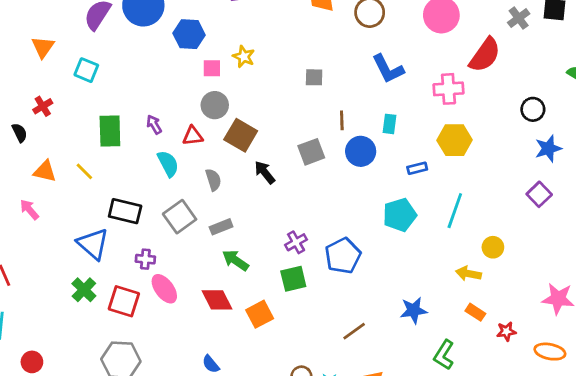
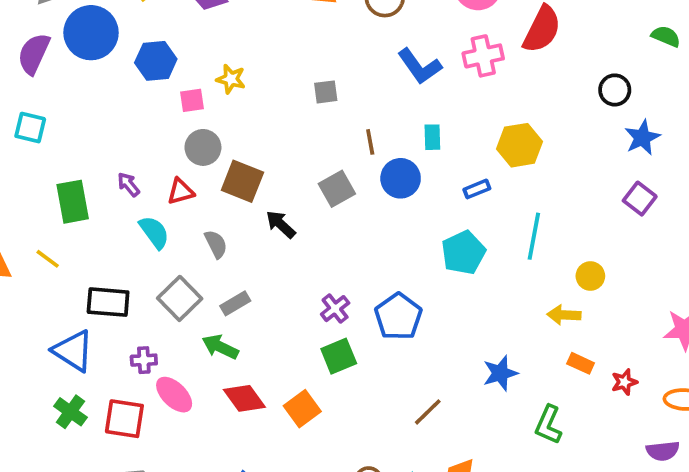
pink cross: (448, 89) -> (483, 56), moved
green arrow: (235, 260) -> (220, 347), moved

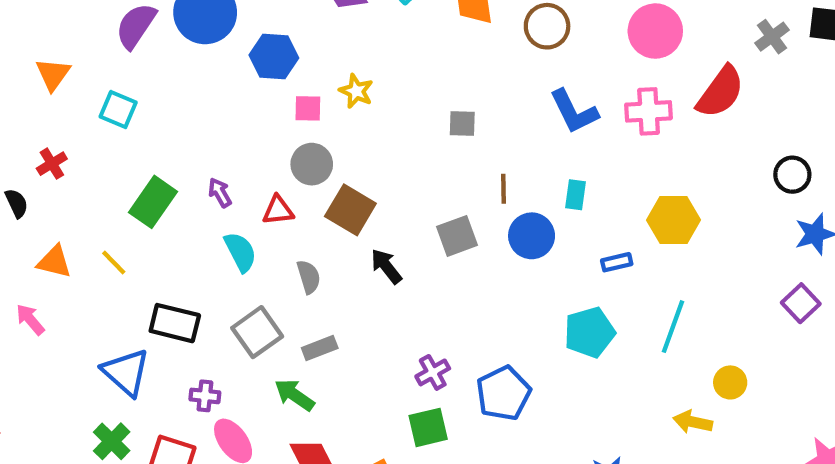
green rectangle: (73, 202) -> (153, 202), turned 36

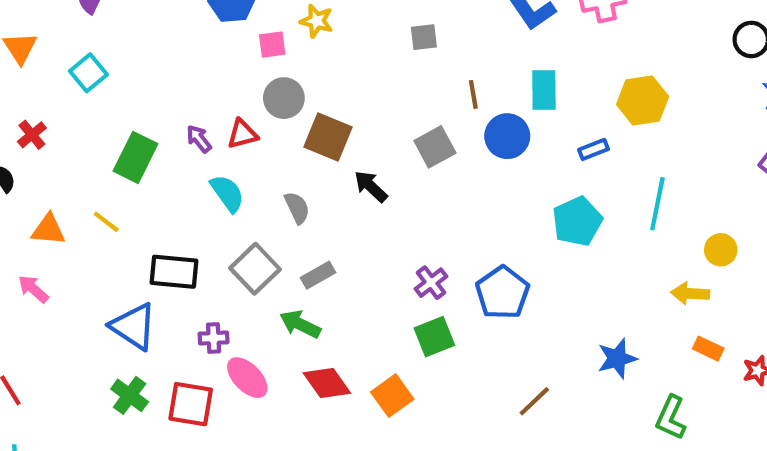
cyan square: (118, 109) -> (88, 73), turned 36
cyan rectangle: (575, 195) -> (544, 90), size x1.4
red triangle: (278, 210) -> (242, 134), moved

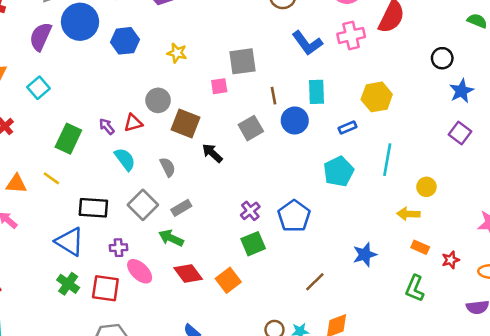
gray square: (424, 37) -> (243, 61), size x1.6
pink square: (272, 45) -> (219, 86), moved
green L-shape: (671, 418) -> (415, 288), moved

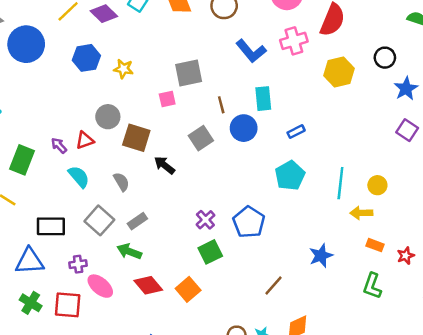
blue hexagon: (125, 41) -> (86, 58), moved
yellow hexagon: (377, 97) -> (339, 72), moved
cyan line: (387, 160) -> (340, 183), moved
blue triangle: (70, 242) -> (30, 261), turned -32

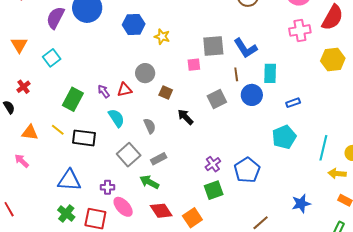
blue L-shape: (251, 51) -> (245, 48), moved
brown square: (136, 138) -> (166, 93), size x0.6
black rectangle: (51, 226) -> (84, 138), moved

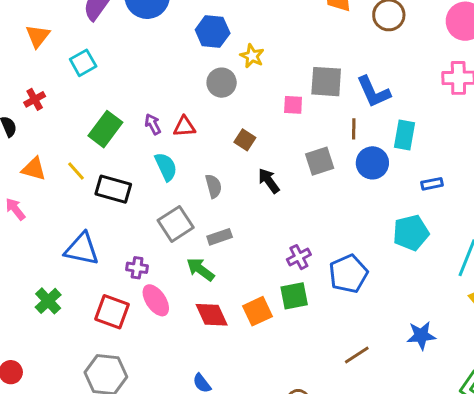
gray circle: (145, 73) -> (222, 83), moved
green cross: (66, 214) -> (48, 301), moved
orange square: (192, 218) -> (258, 311), moved

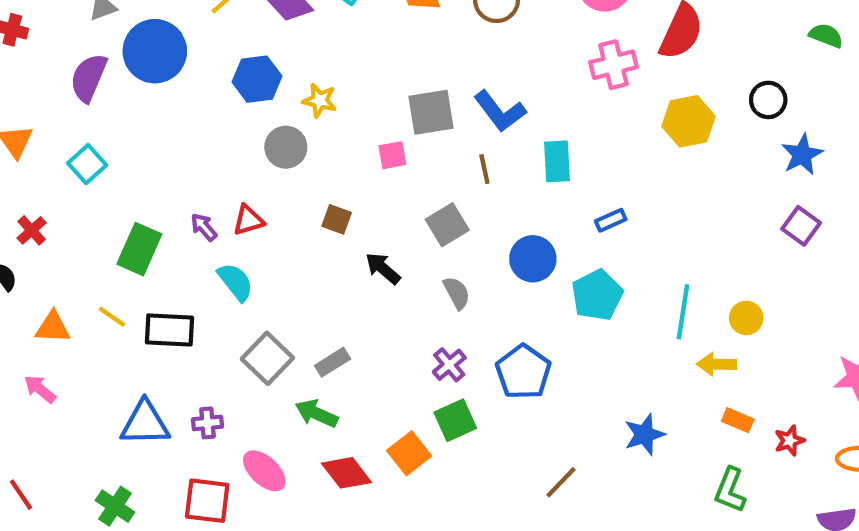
blue circle: (372, 163) -> (533, 259), moved
gray semicircle: (214, 186) -> (457, 293), moved
purple cross: (137, 268) -> (207, 423), moved

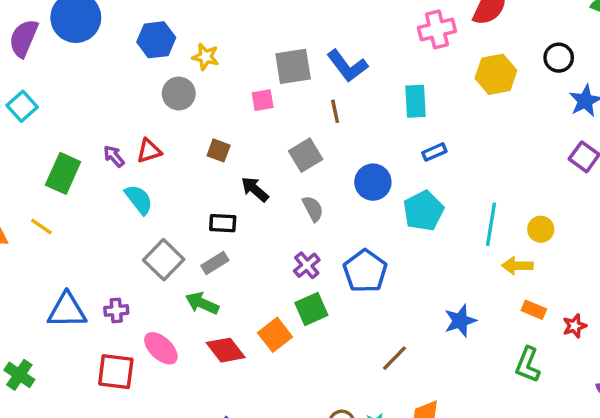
cyan rectangle: (557, 161) -> (415, 101), moved
black rectangle: (170, 330) -> (223, 223), moved, size x0.7
green cross: (115, 506) -> (19, 375), moved

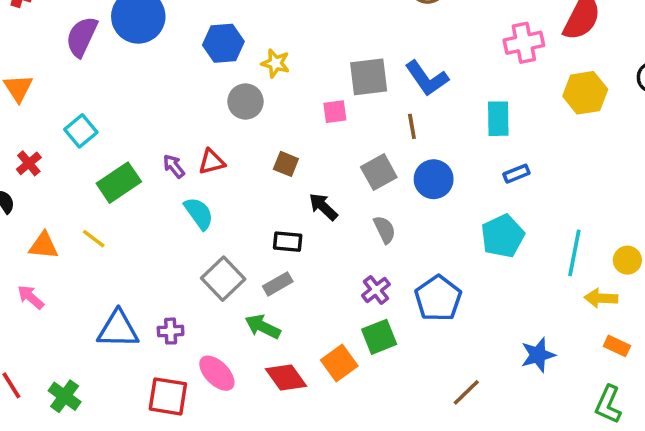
cyan square: (22, 106) -> (81, 131), moved
green rectangle: (63, 173) -> (119, 183), turned 30
blue circle: (373, 182) -> (434, 179), moved

